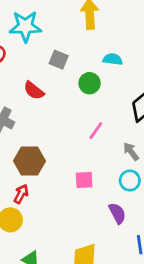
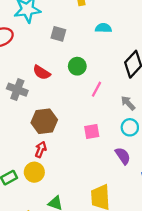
green circle: (90, 83) -> (77, 66), moved
red semicircle: (34, 91) -> (42, 73), moved

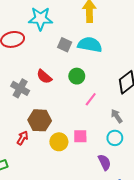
cyan semicircle: (103, 28) -> (90, 45), moved, size x1.6
red arrow: (41, 150) -> (22, 138), moved
yellow circle: (34, 172) -> (59, 142), moved

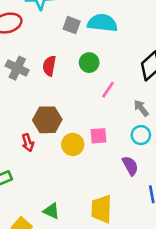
red semicircle: (44, 77) -> (49, 66), turned 63
gray cross: (20, 88) -> (17, 68), moved
red arrow: (22, 138) -> (28, 143), turned 136

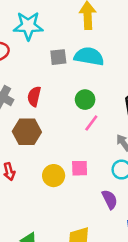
gray square: (72, 25) -> (58, 57), turned -30
green circle: (89, 63) -> (85, 100), moved
brown hexagon: (47, 120) -> (27, 132), moved

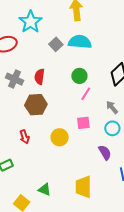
cyan star: (28, 26) -> (31, 22), turned -30
gray square: (58, 57) -> (56, 44), turned -32
pink square: (80, 168) -> (83, 123), moved

